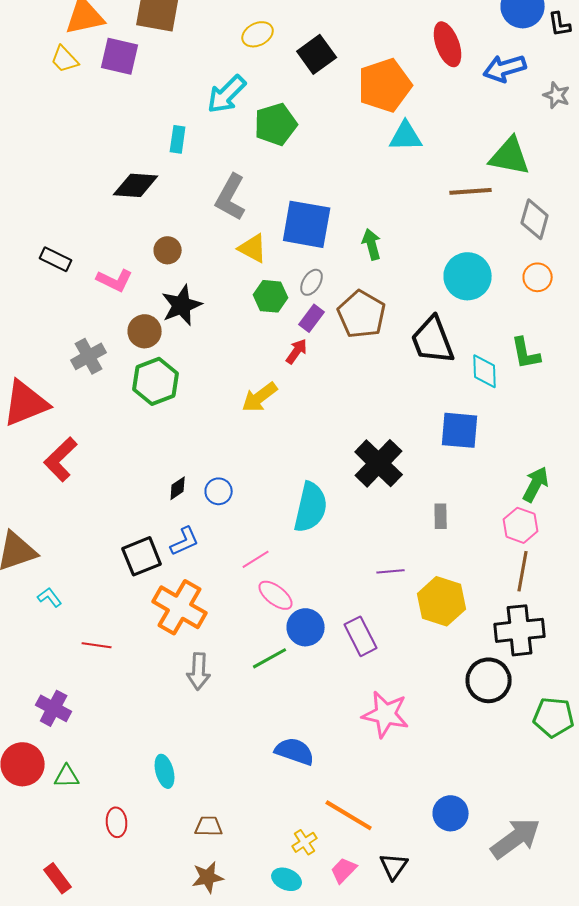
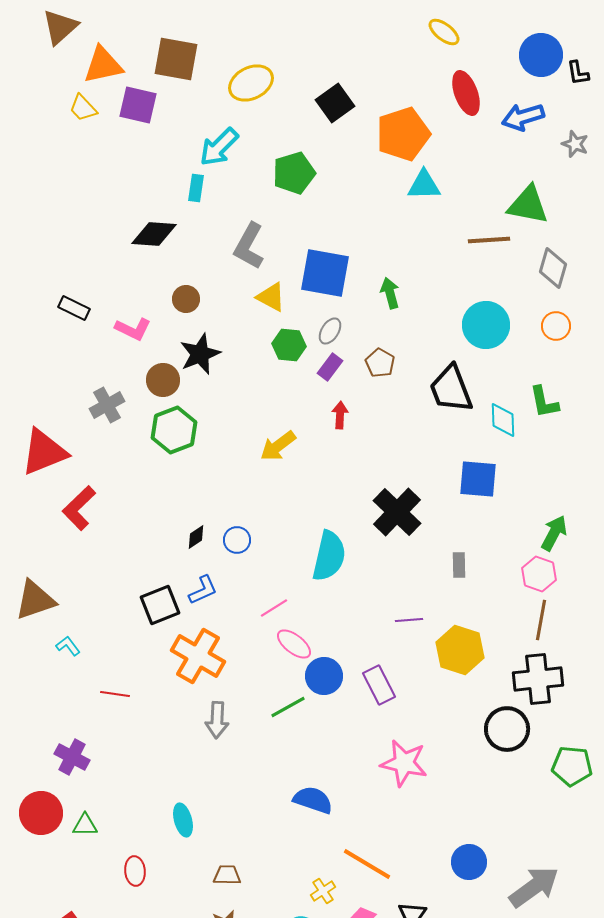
yellow ellipse: (258, 34) -> (251, 83), moved, size x1.4
cyan arrow: (227, 94) -> (219, 147), moved
brown pentagon: (362, 314) -> (380, 363), size x0.6
red arrow: (297, 351) -> (340, 415), moved, turned -32

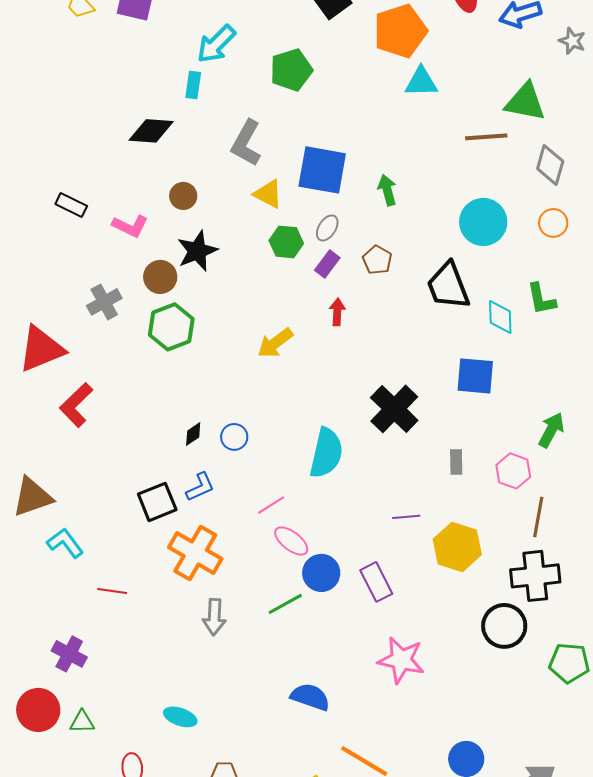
pink hexagon: (539, 574) -> (513, 471), moved
cyan L-shape: (68, 646) -> (65, 543), size x1.5
cyan ellipse: (183, 820) -> (180, 717), turned -56

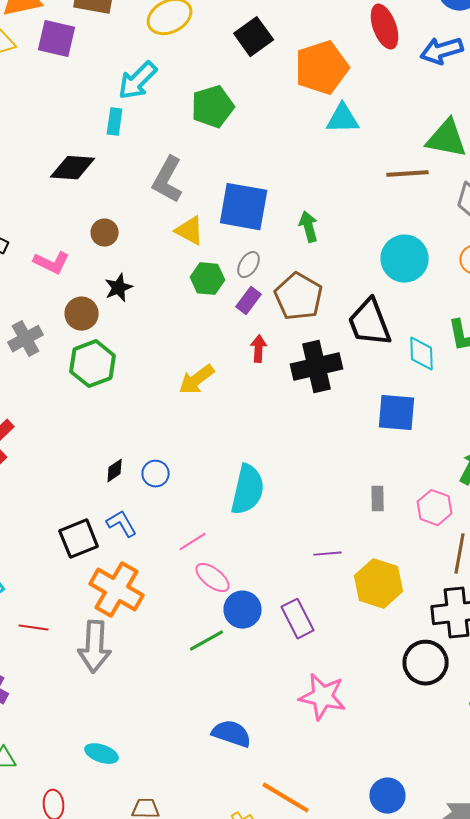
black star: (197, 251) -> (119, 288), size x0.7
brown pentagon: (377, 260) -> (299, 297), size x1.6
black cross: (394, 409) -> (317, 367), moved, turned 33
blue L-shape: (200, 487) -> (122, 524), turned -96
gray arrow: (214, 617) -> (95, 647), moved, size x1.4

